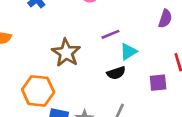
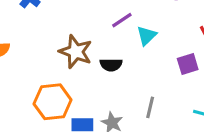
black semicircle: (116, 73) -> (111, 65), moved, turned 30

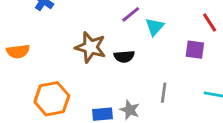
purple square: (188, 64) -> (195, 50), turned 30
orange hexagon: (53, 102) -> (52, 99), moved

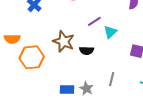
orange hexagon: (52, 99) -> (32, 57), moved

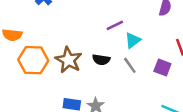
brown star: (64, 41) -> (68, 60), moved
gray line: (112, 79) -> (130, 65), moved, turned -56

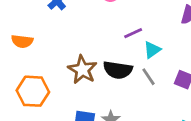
orange hexagon: (33, 60) -> (33, 91), moved
black semicircle: (101, 60) -> (118, 70), size x1.5

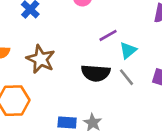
brown star: (82, 70) -> (41, 59), moved

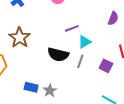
gray line: (127, 77) -> (80, 61), turned 48

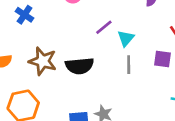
black semicircle: (58, 54) -> (79, 66), moved

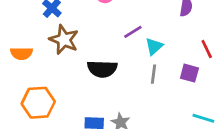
brown star: (43, 61) -> (64, 40), moved

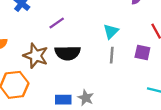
purple line: (133, 32) -> (57, 23), moved
brown star: (64, 40) -> (36, 56), moved

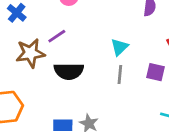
brown star: (36, 56) -> (30, 53), moved, turned -30

